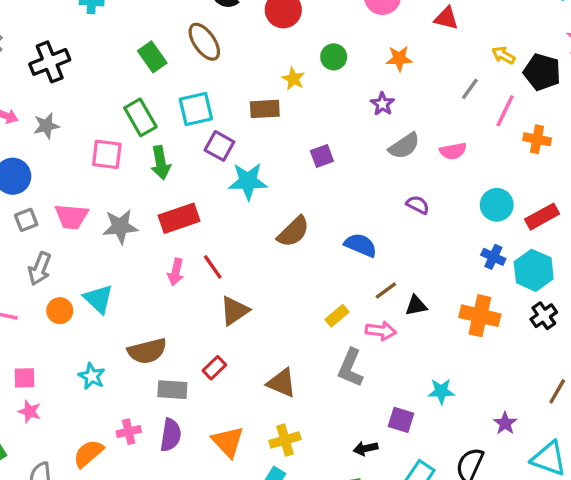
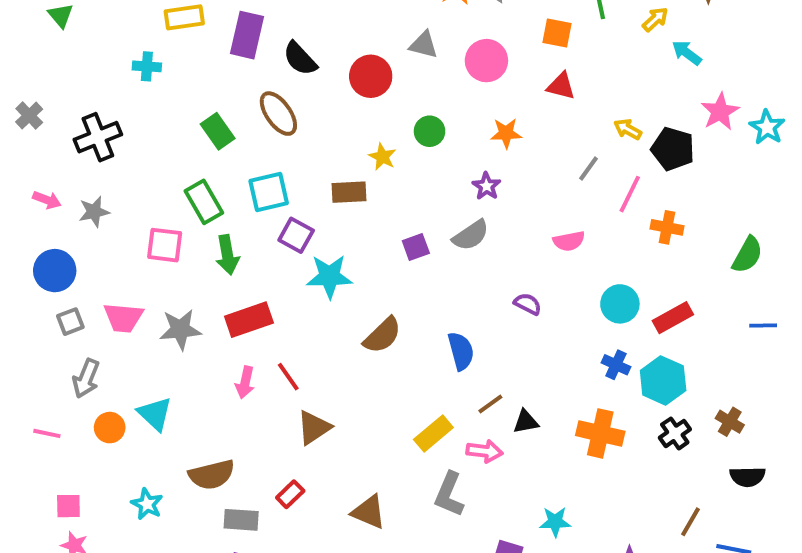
gray semicircle: (404, 146) -> (471, 235), moved
blue semicircle: (361, 245) -> (461, 351), turned 52
yellow rectangle: (337, 316) -> (433, 433), size x1.4

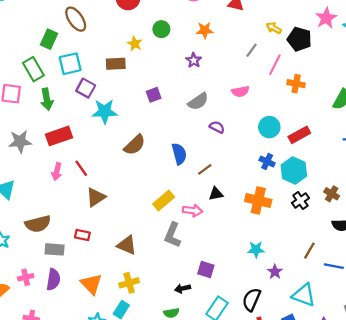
green rectangle: (218, 131) -> (49, 39), moved, turned 60
gray semicircle: (471, 235) -> (198, 101), moved
brown line: (490, 404) -> (205, 169), moved
red rectangle: (290, 494) -> (82, 235), turned 56
cyan star: (555, 522) -> (256, 249), moved

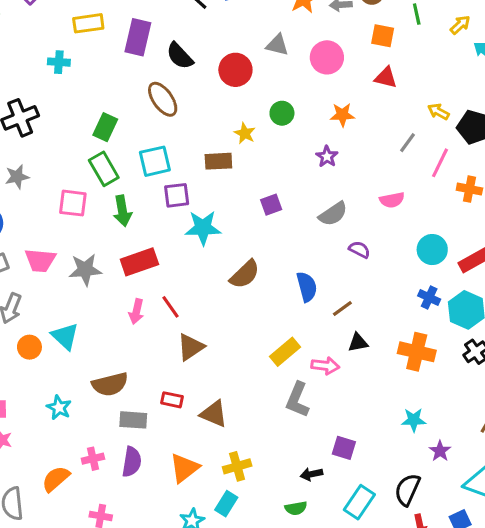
green rectangle: (49, 39) -> (105, 127), moved
purple square: (86, 88) -> (177, 195), turned -36
brown triangle: (127, 245) -> (214, 414), moved
orange triangle: (91, 284) -> (184, 468), turned 35

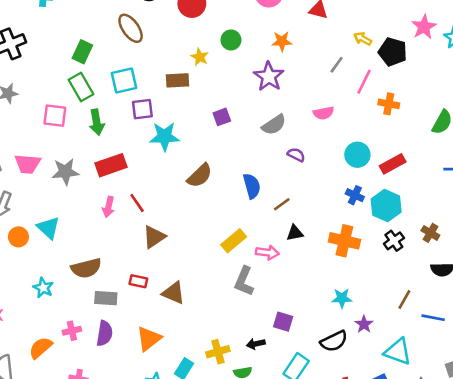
purple star: (327, 157) -> (269, 77), size x1.6
yellow cross: (237, 466) -> (218, 352), moved
black semicircle: (407, 490) -> (334, 341), moved, turned -140

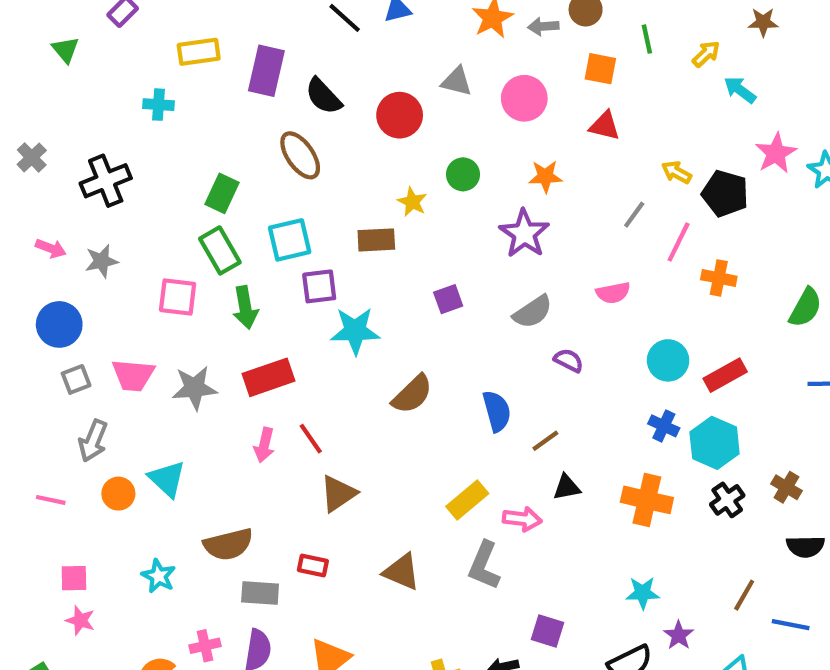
brown triangle: (174, 293) -> (402, 572), moved

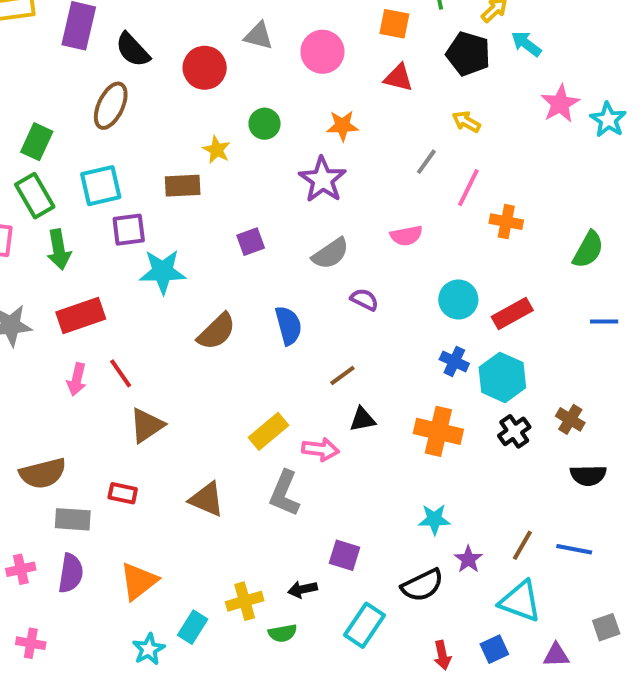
brown ellipse: (300, 155) -> (111, 106), turned 60
black pentagon: (725, 193) -> (468, 54), moved
blue semicircle: (497, 411) -> (289, 325), moved
brown line: (744, 595) -> (522, 545), moved

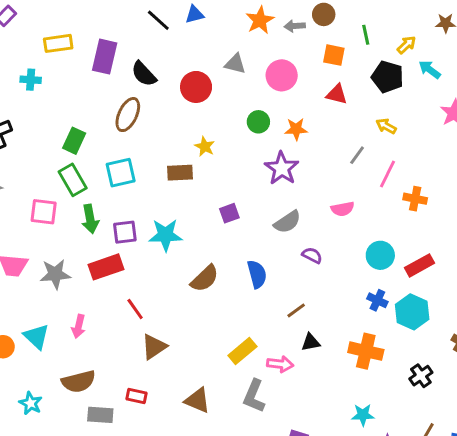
green circle: (265, 124) -> (258, 122), moved
purple square: (129, 230) -> (125, 232), moved
pink arrow: (77, 379) -> (78, 326), moved
black cross: (514, 431) -> (421, 376), moved

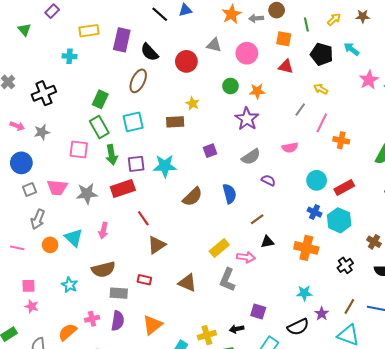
yellow arrow: (406, 45) -> (334, 19), moved

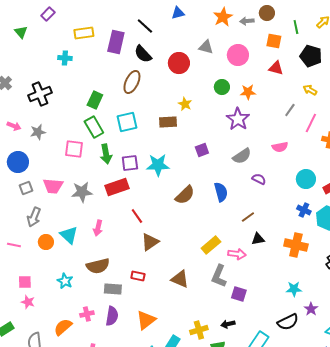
black line: (160, 14) -> (145, 26), moved
purple square: (258, 312) -> (239, 294), moved

